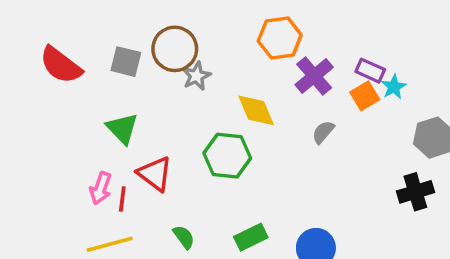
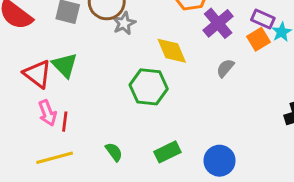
red triangle: (155, 174) -> (37, 74), moved
pink arrow: (101, 188) -> (47, 113), turned -40

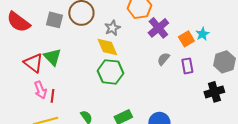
purple rectangle: (263, 19) -> (187, 66), moved, turned 56
gray star: (124, 23) -> (112, 28), moved
yellow diamond: (172, 51) -> (107, 47), moved

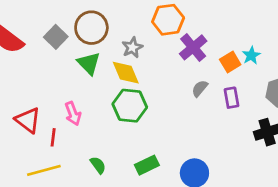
gray square: (54, 20) -> (56, 37), turned 30
green triangle: (52, 57) -> (89, 63), moved
red triangle: (33, 63) -> (28, 120), moved
pink arrow: (40, 90) -> (73, 114), moved

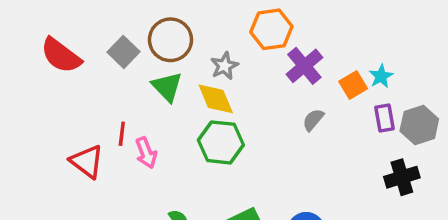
purple rectangle: (231, 98) -> (384, 118), moved
red line: (53, 137) -> (122, 134), moved

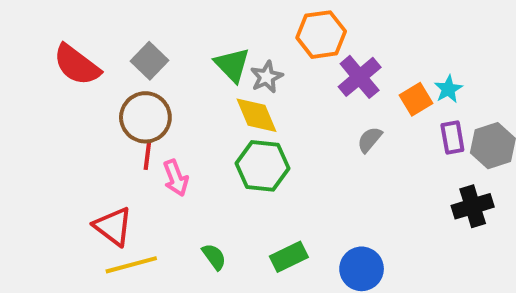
brown circle: (170, 40) -> (145, 117), moved
green triangle: (167, 87) -> (232, 65), moved
red triangle: (87, 162) -> (113, 226), moved

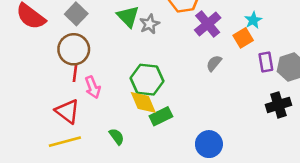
cyan star: (448, 89) -> (253, 20), moved
yellow diamond: (257, 115) -> (143, 102), moved
red triangle: (113, 226) -> (67, 111), moved
green rectangle: (289, 257) -> (161, 116), moved

